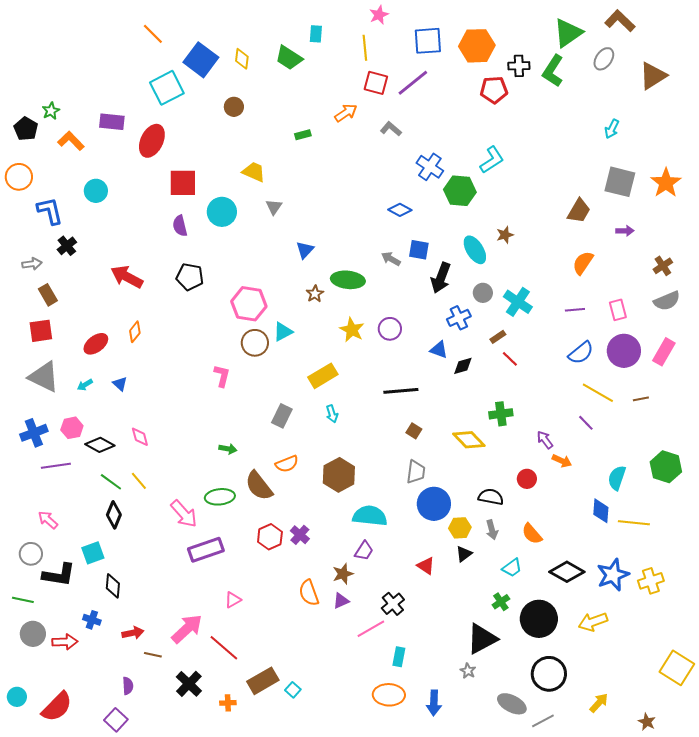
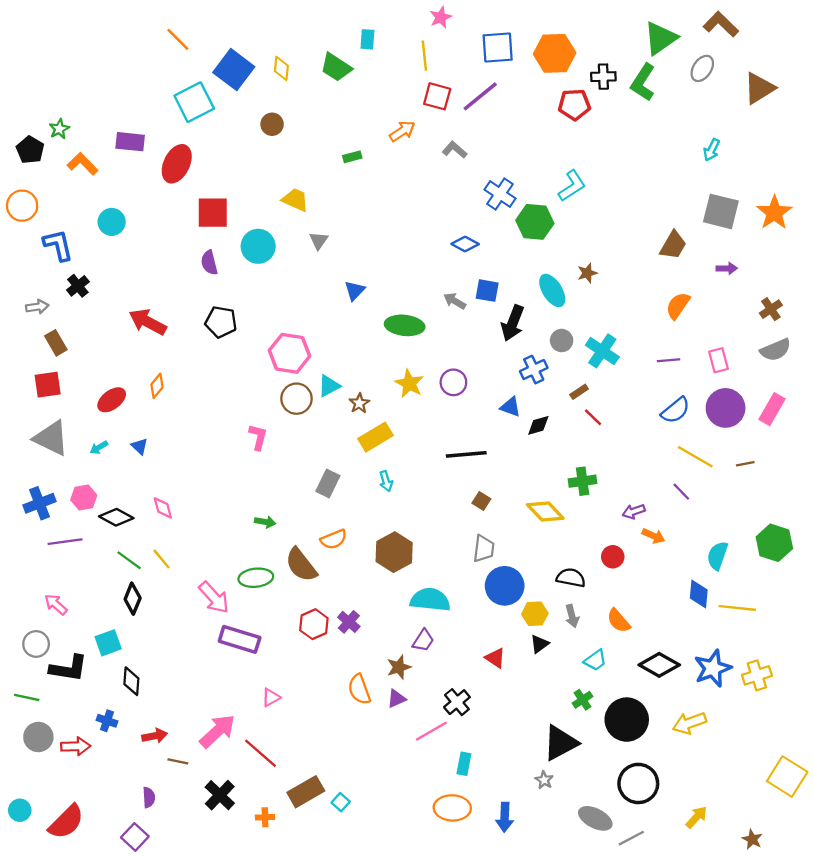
brown star: (315, 294) -> (359, 403), moved
purple arrow: (545, 440) -> (634, 511), turned -72
purple rectangle: (206, 550) -> (240, 639), turned 36

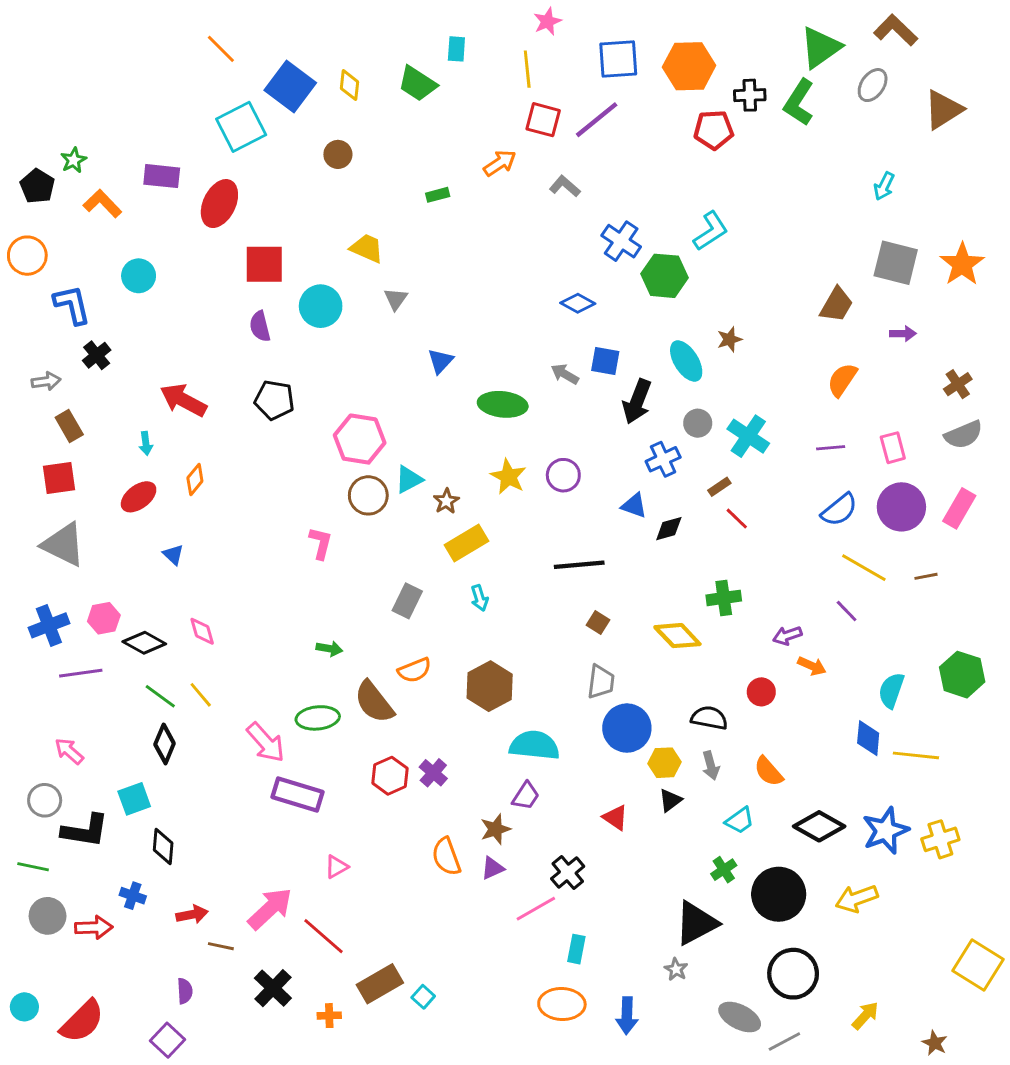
cyan arrow: (99, 447) -> (146, 443), moved, turned -66

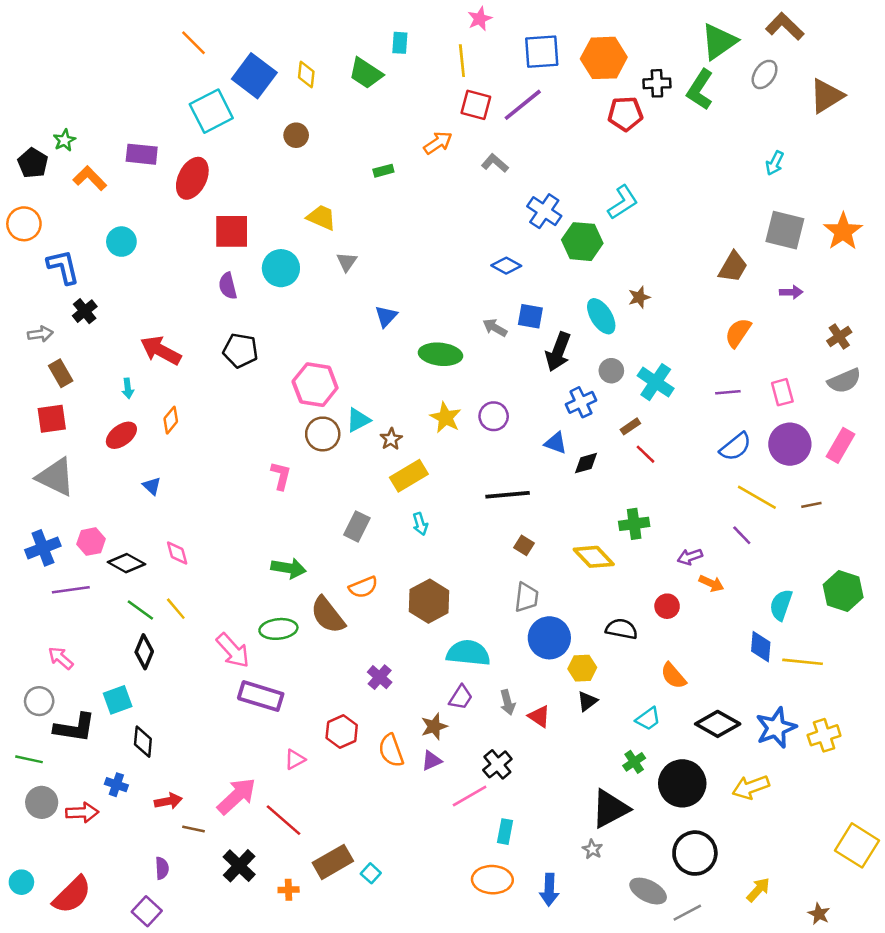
green arrow: (329, 649) -> (289, 568), size x1.5
gray arrow: (711, 766) -> (508, 702), moved
red hexagon: (390, 776) -> (342, 731), moved

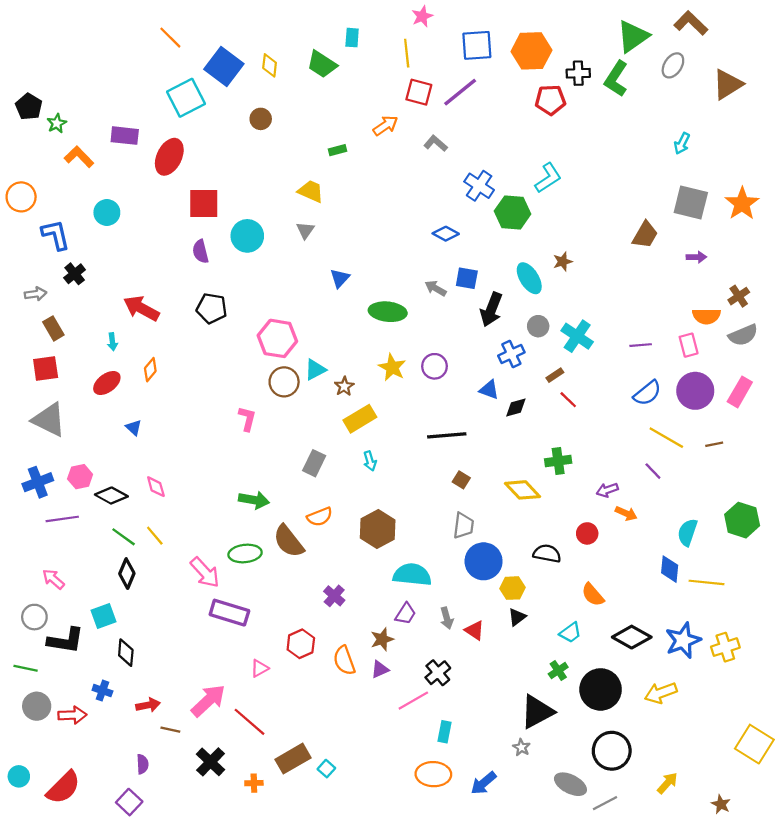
black pentagon: (33, 163) -> (29, 107), moved
yellow trapezoid: (321, 218) -> (311, 191), moved
orange semicircle: (738, 333) -> (706, 316), moved, turned -124
blue arrow: (549, 890) -> (484, 783), turned 48

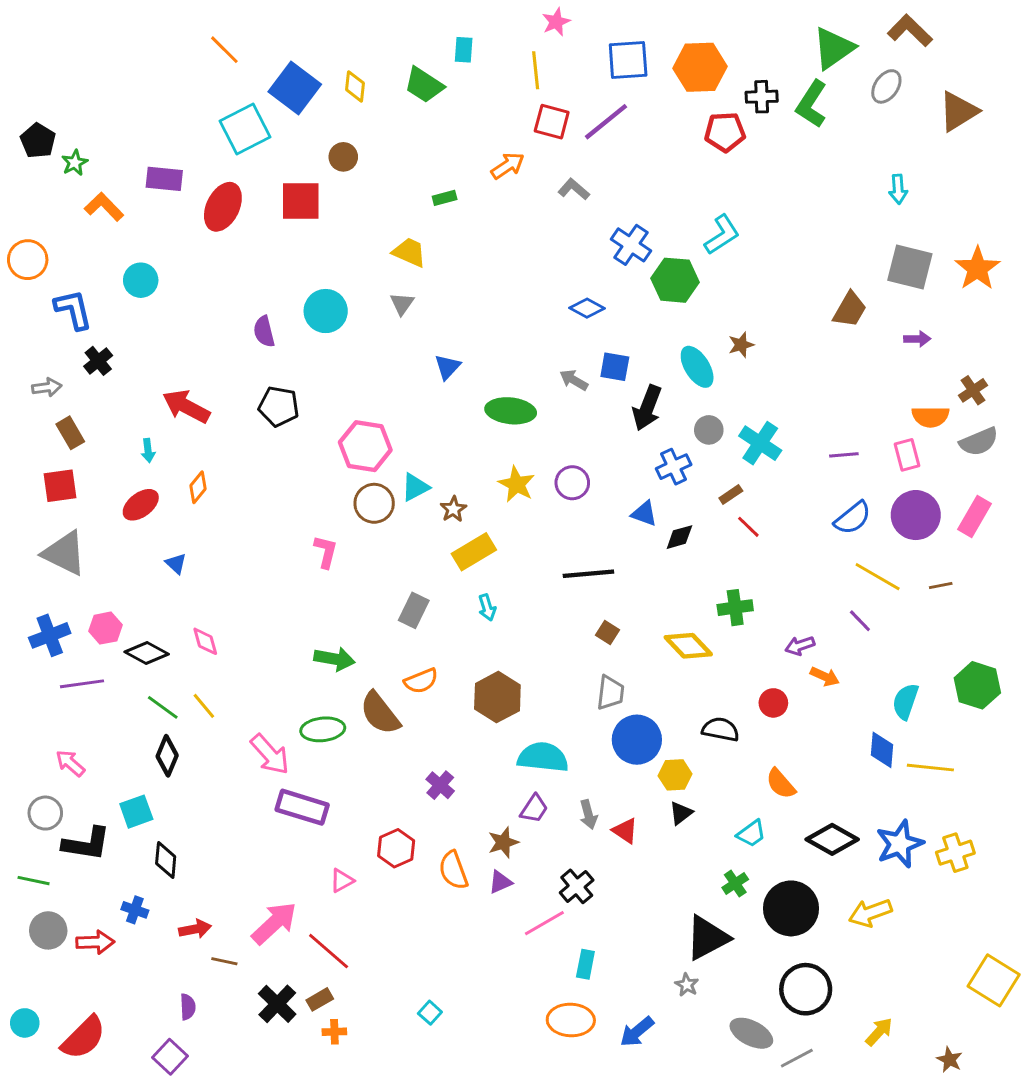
cyan arrow: (682, 143) -> (898, 189), turned -30
red square: (204, 204) -> (301, 201), moved
brown rectangle: (293, 759) -> (320, 999), moved, size x0.6

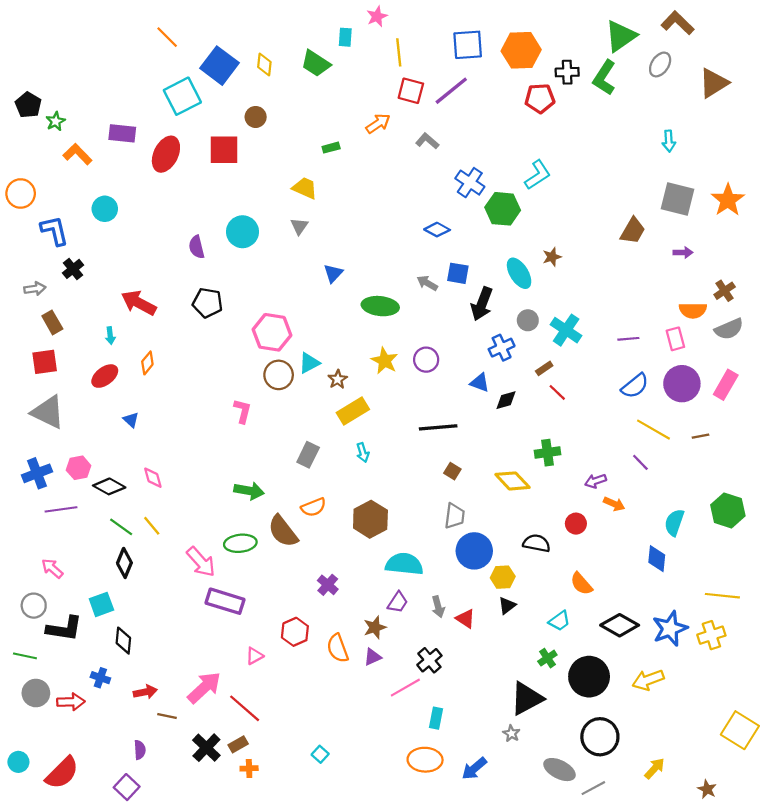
pink star: (556, 22) -> (377, 16), moved
yellow line: (930, 768) -> (722, 596), moved

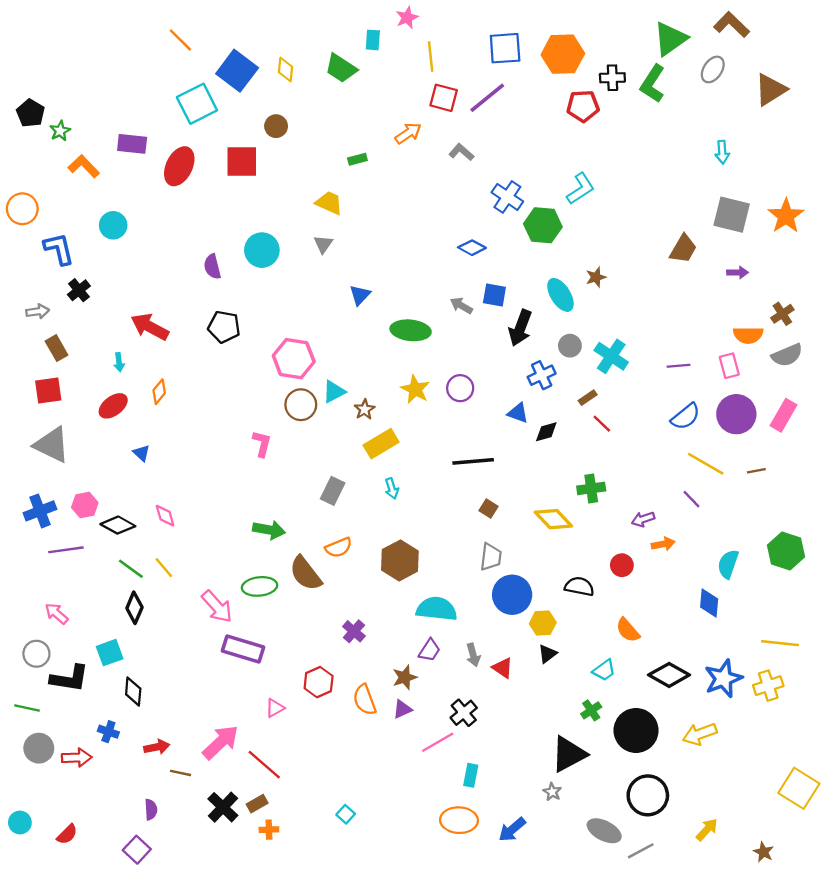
orange arrow: (614, 504) -> (663, 544), turned -35
red semicircle: (62, 773) -> (67, 834), size x0.6

